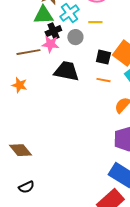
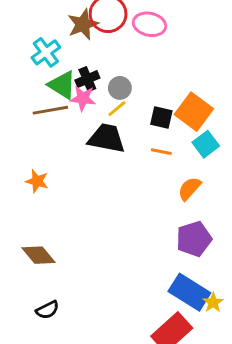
cyan cross: (69, 13) -> (46, 52), moved
green triangle: (43, 15) -> (62, 85), moved, turned 35
yellow line: (95, 22) -> (117, 109), moved, turned -40
orange star: (19, 85) -> (37, 181), moved

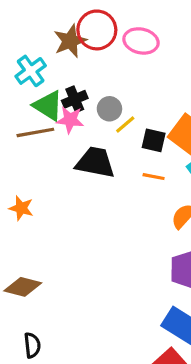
yellow line: (117, 109) -> (125, 125), moved
brown diamond: (38, 255) -> (23, 287), turned -36
black semicircle: (47, 310) -> (32, 345), turned -70

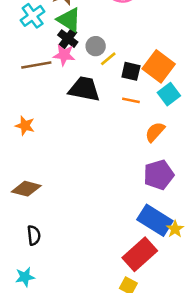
black cross: (75, 99) -> (68, 39), turned -30
green triangle: (48, 106) -> (69, 20), moved

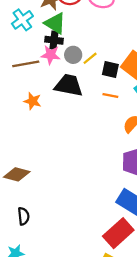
black cross: (68, 39) -> (54, 40), turned -30
gray circle: (96, 46) -> (73, 55), moved
orange star: (25, 126) -> (33, 101), moved

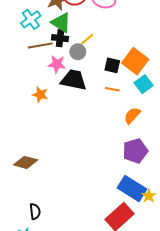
pink star: (51, 55) -> (57, 64), moved
yellow line: (90, 58) -> (87, 39), moved
brown line: (26, 64) -> (40, 45), moved
black semicircle: (24, 216) -> (35, 211), moved

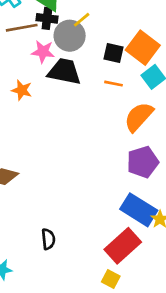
gray circle: (78, 52) -> (70, 36), size x1.5
orange semicircle: (132, 115) -> (139, 117), size x1.4
black semicircle: (35, 211) -> (48, 239), moved

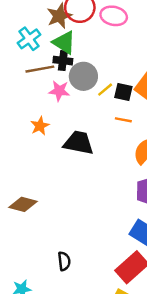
yellow line: (82, 20) -> (105, 90), moved
black trapezoid: (64, 72) -> (79, 143), moved
orange star: (22, 90) -> (40, 126), turned 30

